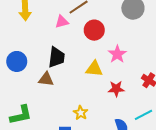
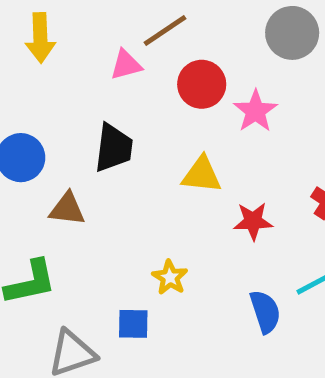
pink star: (117, 54) -> (255, 111), moved
brown triangle: (46, 79) -> (67, 209), moved

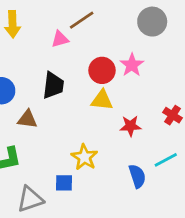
red circle: (202, 84) -> (102, 70), moved
yellow star: (170, 277) -> (84, 157), size x1.4

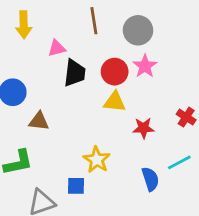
brown line: (82, 20) -> (94, 21), turned -65
gray circle: (152, 22) -> (138, 30), moved
pink triangle: (60, 39) -> (57, 48), moved
black trapezoid: (53, 85) -> (75, 73), moved

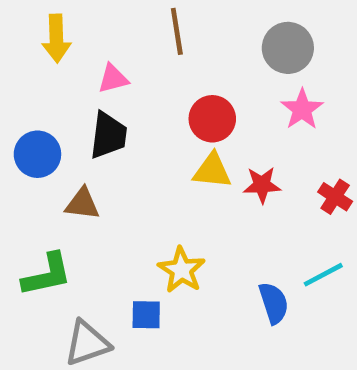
gray circle: (138, 30) -> (288, 48), moved
pink star: (145, 66) -> (302, 109), moved
black trapezoid: (75, 73) -> (108, 135), moved
red star: (144, 128) -> (262, 185), moved

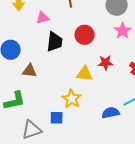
black trapezoid: (108, 135) -> (55, 42), moved
yellow triangle: (212, 171) -> (85, 74), moved
blue semicircle: (274, 303) -> (111, 113), turned -84

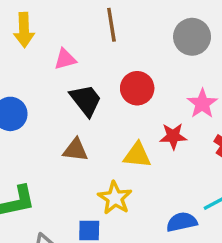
pink star: (123, 31) -> (202, 104), moved
black trapezoid: (55, 42) -> (86, 100), turned -45
brown triangle: (30, 71) -> (75, 150), moved

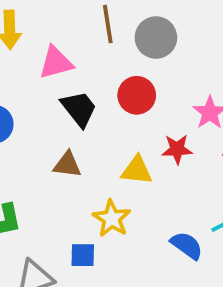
gray circle: (192, 37) -> (156, 38), moved
pink triangle: (65, 59) -> (56, 63), size x1.4
blue semicircle: (182, 222) -> (187, 245), turned 48

